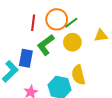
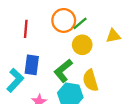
red line: (33, 23) -> (26, 29), moved
green L-shape: (46, 45) -> (63, 71), moved

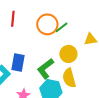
red line: (26, 29) -> (13, 19), moved
yellow circle: (82, 45) -> (68, 54), moved

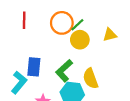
yellow circle: (68, 54) -> (80, 40), moved

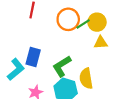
yellow triangle: (110, 35) -> (101, 43), moved
yellow circle: (80, 40) -> (97, 22), moved

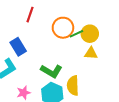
blue rectangle: (33, 57) -> (18, 47), moved, turned -54
green L-shape: (62, 66) -> (51, 71), turned -125

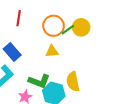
yellow triangle: (91, 53) -> (52, 51), moved
green L-shape: (51, 71) -> (39, 81), moved

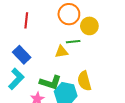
orange circle: (54, 26) -> (69, 14), moved
green line: (68, 30) -> (73, 42), moved, turned 32

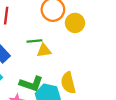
green line: (73, 42) -> (34, 41), moved

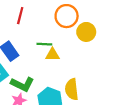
green L-shape: (31, 84) -> (22, 84), moved

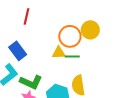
orange circle: (67, 16) -> (70, 36), moved
green line: (44, 44) -> (72, 57), moved

